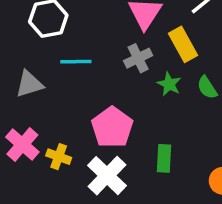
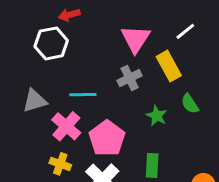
cyan line: (76, 62) -> (83, 95), moved
green star: (169, 84) -> (157, 116), moved
pink cross: (22, 145) -> (66, 126), moved

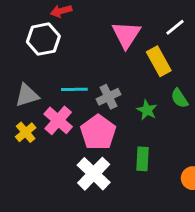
gray cross: (130, 78) -> (108, 97), moved
yellow cross: (60, 164) -> (26, 132), moved, turned 30

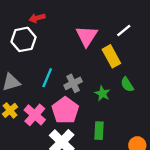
cyan line: (74, 89) -> (47, 78), turned -66
pink cross: (58, 120) -> (35, 115), moved

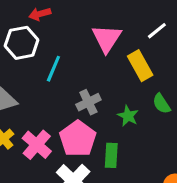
cyan line: (47, 78) -> (53, 69), moved
green rectangle: (99, 131) -> (111, 155), moved

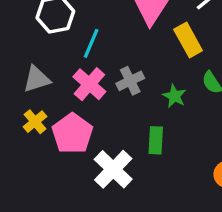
pink pentagon: (78, 139) -> (72, 134), moved
pink cross: (37, 145) -> (89, 84), moved

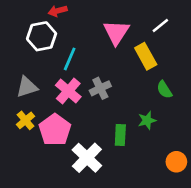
green star: (174, 96) -> (147, 120), moved, turned 30

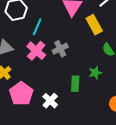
pink pentagon: (55, 130) -> (21, 94), moved
white cross: (87, 158) -> (50, 101), size x0.7

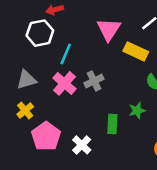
yellow rectangle: (94, 25) -> (136, 51), turned -36

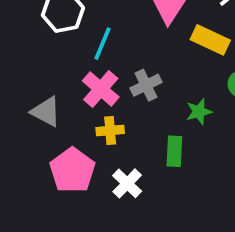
gray triangle: (26, 80) -> (46, 112), moved, turned 45
yellow cross: (25, 110) -> (110, 131), moved, turned 35
green star: (137, 110) -> (199, 112), moved

